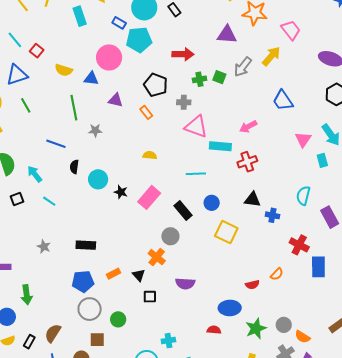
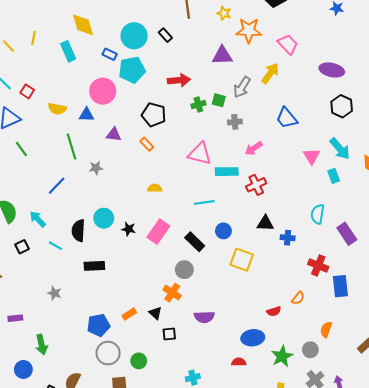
gray cross: (184, 102) -> (235, 122), moved
blue line: (56, 144) -> (57, 186), turned -60
black semicircle: (74, 167) -> (78, 231), moved, size x1.5
black rectangle: (86, 245) -> (94, 266), moved
orange semicircle: (302, 337) -> (326, 329), moved, turned 84

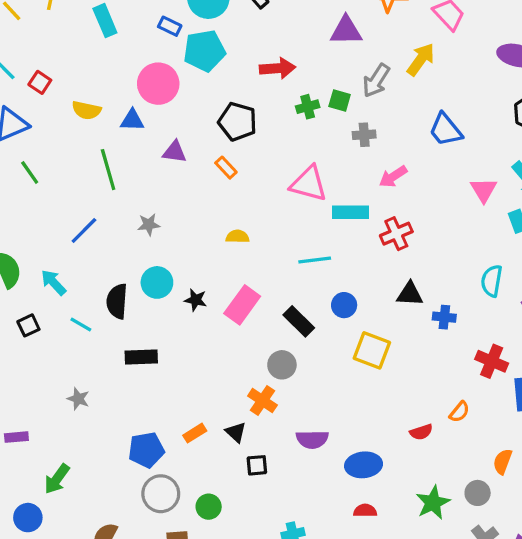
gray star: (96, 168) -> (149, 225), moved
blue ellipse: (253, 338) -> (364, 465), moved
green arrow: (42, 345) -> (57, 479), turned 48

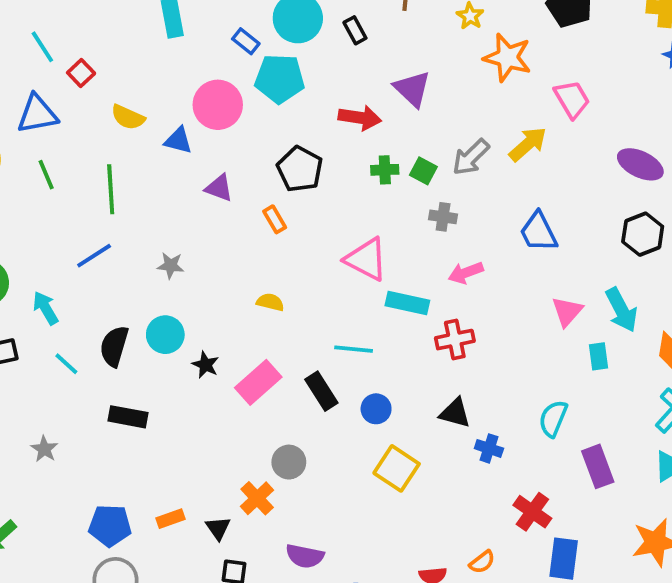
purple triangle: (346, 31) -> (412, 89), moved, turned 32
green line: (108, 170) -> (111, 189), moved
black rectangle: (299, 321) -> (321, 391), moved

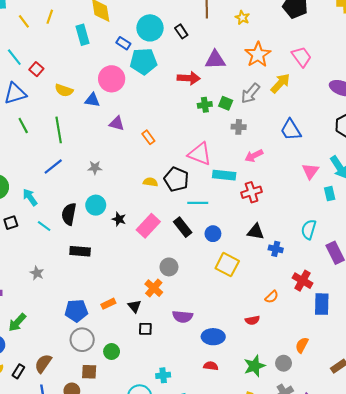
orange star: (507, 57) -> (258, 55), moved, turned 30
purple triangle: (412, 89) -> (215, 60), turned -40
black pentagon: (300, 169) -> (176, 179), moved
orange semicircle: (482, 562) -> (272, 297), moved

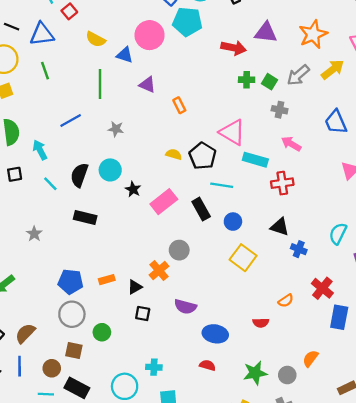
green line: (59, 130) -> (100, 84), moved
pink arrow: (254, 156) -> (291, 144), turned 48
black triangle: (134, 306) -> (135, 287), turned 32

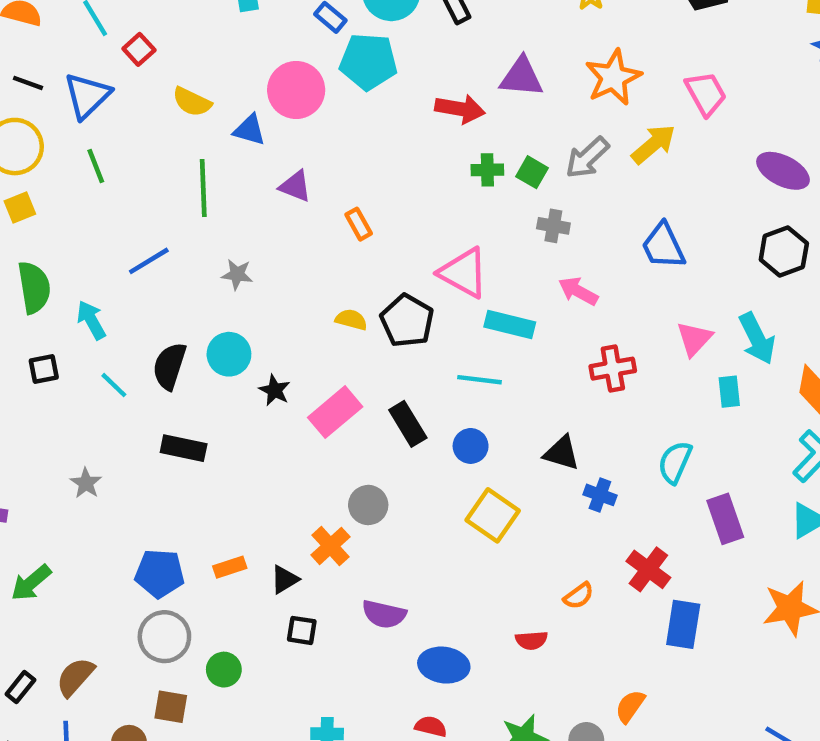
blue triangle: (42, 34) -> (87, 96), turned -35
red cross: (282, 183) -> (613, 369), moved
cyan line: (222, 185) -> (480, 380), moved

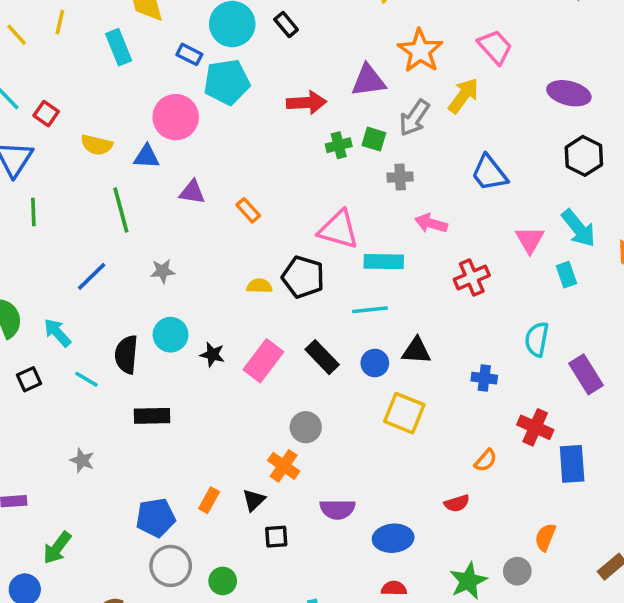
purple triangle: (521, 77) -> (368, 81), moved
green line: (96, 166) -> (33, 212), turned 32
black triangle: (562, 453) -> (416, 351), moved
orange rectangle: (230, 567) -> (209, 500), turned -30

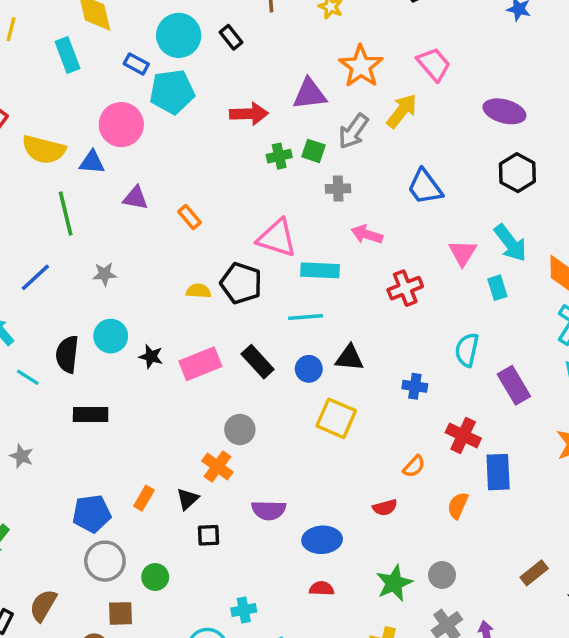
yellow semicircle: (97, 145) -> (44, 150), size x1.4
pink rectangle: (263, 361) -> (200, 364), turned 30
orange semicircle: (545, 537) -> (458, 506), moved

